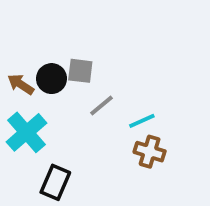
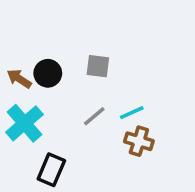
gray square: (80, 71) -> (98, 66), moved
gray line: (102, 105) -> (94, 116), moved

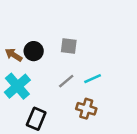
brown cross: (139, 141) -> (86, 109), moved

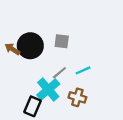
black circle: (34, 51) -> (30, 46), size x1.5
cyan cross: (17, 86) -> (48, 89), moved

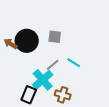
cyan line: (83, 70) -> (74, 63), turned 56
brown cross: (77, 97) -> (63, 95), moved

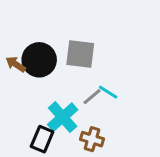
gray square: (55, 37) -> (80, 54), size x1.5
gray line: (53, 65) -> (92, 97), moved

